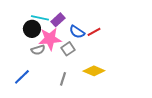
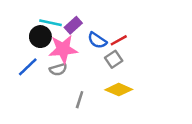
gray square: (68, 49) -> (114, 59), moved
gray semicircle: (38, 50) -> (58, 69), moved
blue line: (22, 77) -> (28, 67), moved

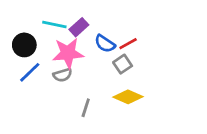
black circle: (40, 37) -> (24, 45), moved

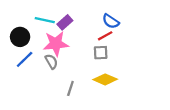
blue semicircle: (105, 44) -> (111, 21), moved
gray square: (123, 64) -> (101, 53), turned 32
gray semicircle: (63, 75) -> (51, 62), turned -104

